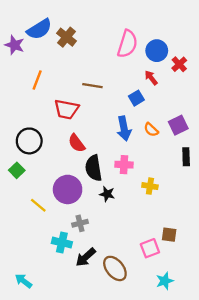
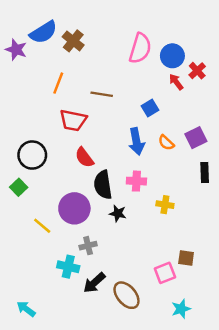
red arrow: (151, 78) -> (176, 82), moved
orange line: (37, 80) -> (58, 83), moved

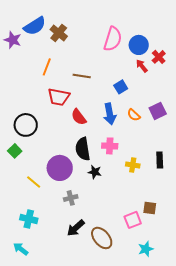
red semicircle: (84, 158) -> (79, 117), moved
black rectangle: (205, 172) -> (160, 160), moved
cyan cross: (68, 267) -> (29, 219), moved

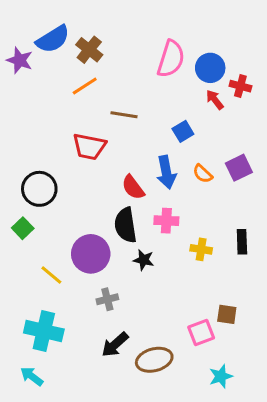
red cross: (159, 57) -> (240, 86), turned -32
orange line: (47, 67) -> (85, 86), moved, turned 36
red semicircle: (79, 117) -> (133, 187), moved
cyan cross: (29, 219) -> (44, 331), size x1.4
brown ellipse: (102, 238) -> (154, 360), turned -65

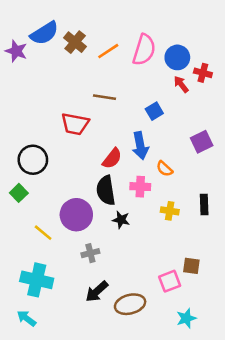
orange line: (85, 86) -> (108, 51), moved
orange semicircle: (203, 174) -> (165, 169), moved
red semicircle: (133, 187) -> (112, 158), turned -105

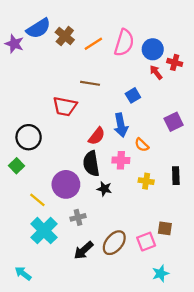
cyan cross: (37, 280) -> (44, 231), moved, turned 32
brown ellipse: (130, 304) -> (114, 243), moved, turned -35

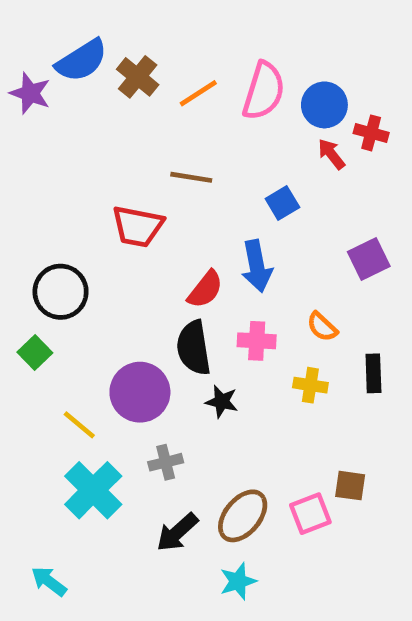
orange semicircle: (142, 145) -> (322, 327), moved
cyan star: (160, 273) -> (238, 581), moved

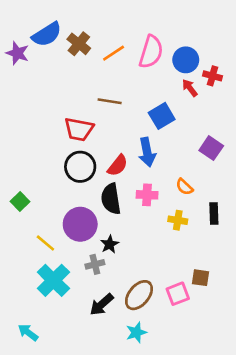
blue square: (282, 203) -> (162, 116), size x1.4
purple square: (369, 259) -> (211, 148), turned -30
black circle: (61, 292) -> (80, 167), moved
black star: (222, 402) -> (110, 244), moved, turned 30

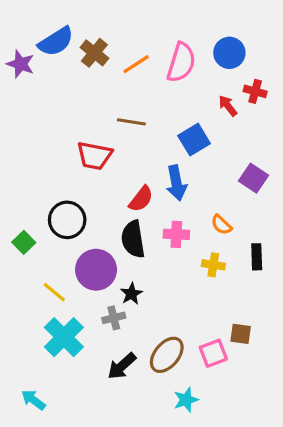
blue circle: (186, 60) -> (229, 53), moved
black circle: (80, 167) -> (67, 220), moved
cyan star: (136, 332) -> (186, 400), moved

